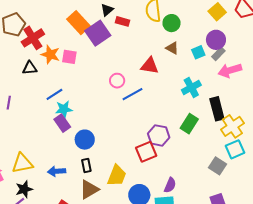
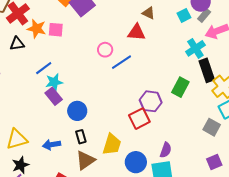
brown triangle: (172, 48) -> (149, 13), moved
cyan cross: (191, 88) -> (195, 48), moved

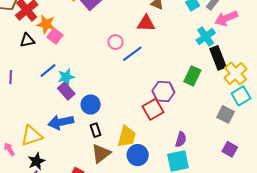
pink square: (56, 30) -> (55, 36), moved, turned 35
blue line: (44, 68) -> (48, 70), moved
blue arrow: (52, 145) -> (61, 122), moved, size x1.4
blue circle: (136, 162) -> (138, 155), moved
purple square: (214, 162) -> (230, 149), turned -35

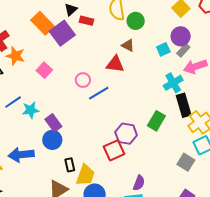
pink square: (55, 36) -> (44, 70), moved
purple rectangle: (66, 91) -> (53, 123), moved
black rectangle: (95, 130) -> (70, 165), moved

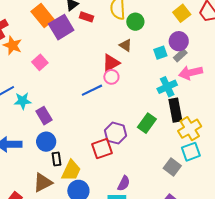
red triangle: (115, 64) -> (111, 63), turned -42
pink circle: (83, 80) -> (111, 77), moved
blue circle: (52, 140) -> (46, 142), moved

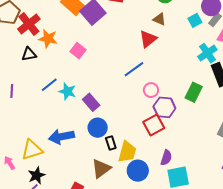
pink circle: (111, 77) -> (151, 90), moved
cyan star: (23, 101) -> (67, 91), turned 30
purple semicircle: (124, 183) -> (166, 158), moved

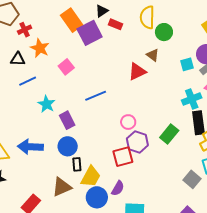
red cross: (29, 24) -> (25, 30), size x0.6
blue line: (134, 69) -> (96, 96), moved
blue line: (49, 85) -> (28, 81), moved
purple semicircle: (166, 158) -> (118, 188), moved

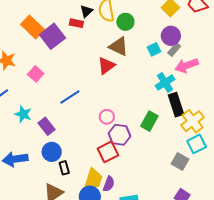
black triangle: (102, 11) -> (86, 11), moved
brown triangle: (153, 55) -> (119, 46), size x1.5
yellow trapezoid: (91, 177) -> (93, 179), moved

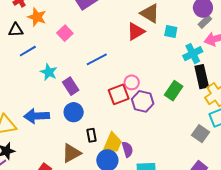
cyan square: (154, 49) -> (171, 32), moved, turned 32
red square: (108, 152) -> (119, 94), moved
black rectangle: (64, 168) -> (91, 135), moved
purple semicircle: (109, 184) -> (127, 149), turned -42

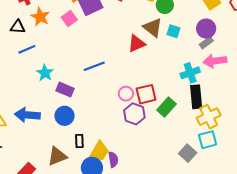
cyan square: (171, 32) -> (173, 31), moved
pink square: (65, 33) -> (69, 19), moved
purple rectangle: (71, 86) -> (65, 90), turned -42
red square: (119, 94) -> (146, 94), moved

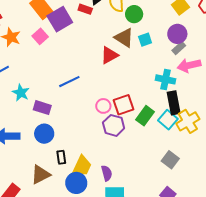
cyan square: (173, 31) -> (145, 40), turned -32
cyan cross: (190, 73) -> (165, 79), turned 36
cyan square: (208, 140) -> (168, 120), moved, turned -30
purple semicircle: (113, 160) -> (107, 173), moved

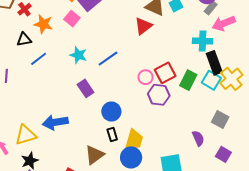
cyan star: (21, 93) -> (78, 55), moved
purple rectangle: (42, 108) -> (85, 88), turned 48
blue circle: (44, 134) -> (111, 112), moved
purple semicircle: (107, 173) -> (198, 138), moved

